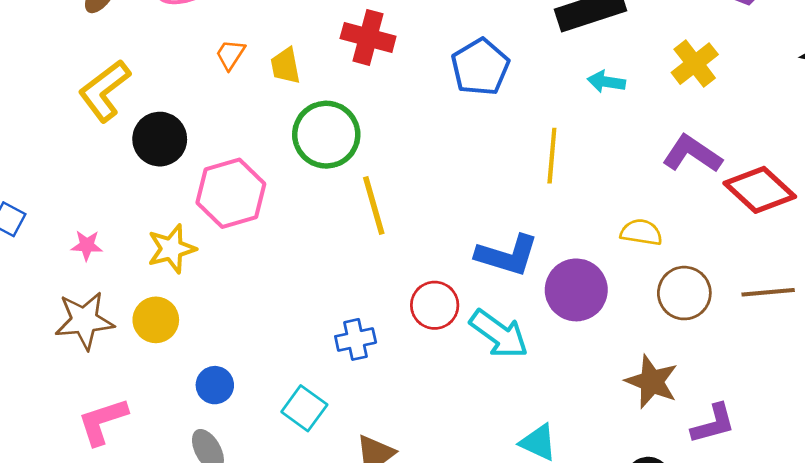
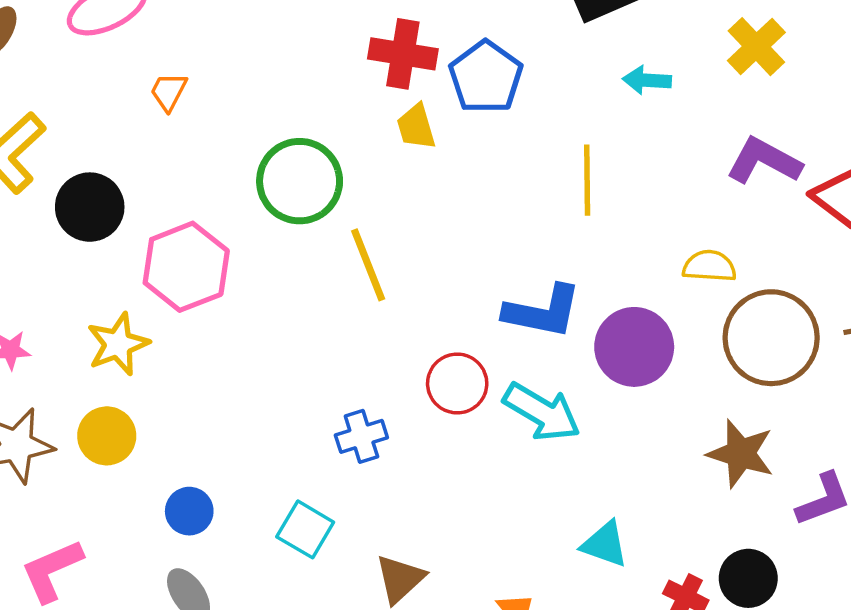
red cross: (368, 37) -> (403, 54), moved
yellow trapezoid: (285, 66) -> (416, 127), moved
brown circle: (684, 293) -> (771, 338), size x1.4

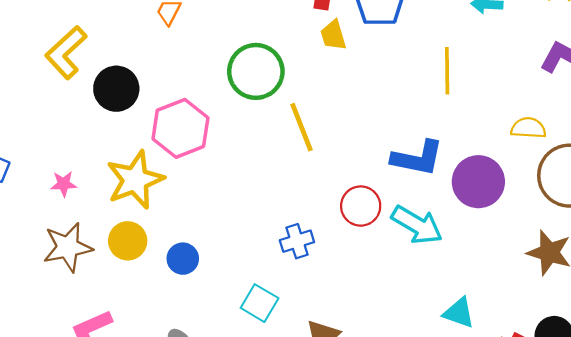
yellow star: (118, 344) -> (135, 180), size x1.4
blue circle: (189, 511) -> (183, 259), moved

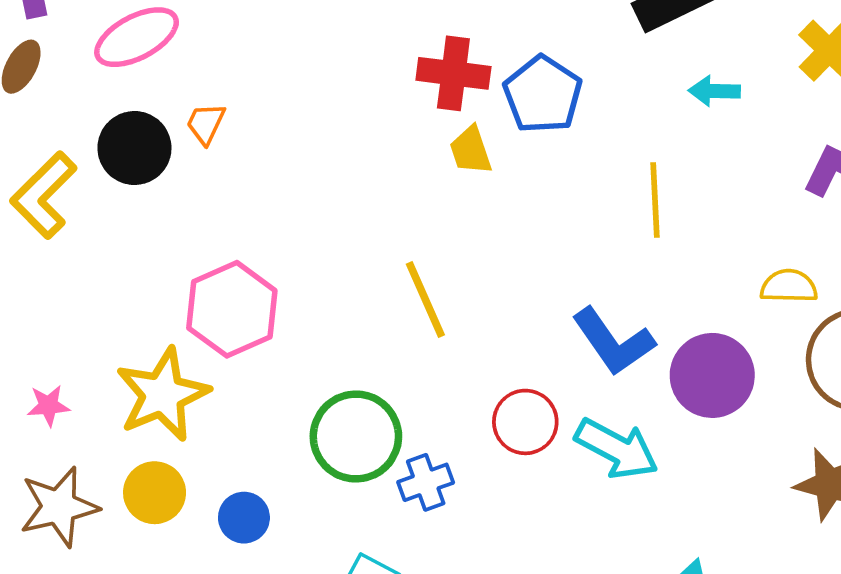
green circle: (256, 71) -> (356, 437), moved
black circle: (116, 89) -> (134, 148), moved
blue L-shape: (418, 158) -> (613, 342), turned 46

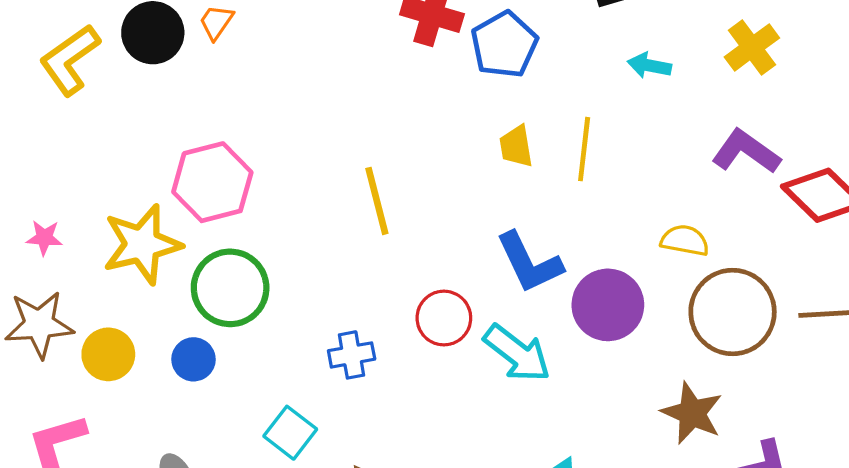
yellow trapezoid: (471, 150) -> (516, 146), moved
green circle: (356, 437) -> (230, 288), moved
yellow circle: (155, 493) -> (108, 354), moved

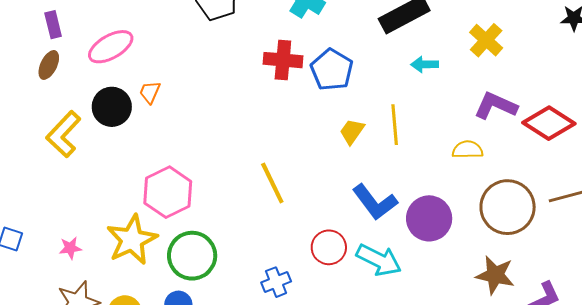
yellow trapezoid: (516, 146) -> (352, 132), turned 56
yellow semicircle: (685, 240) -> (468, 150), moved

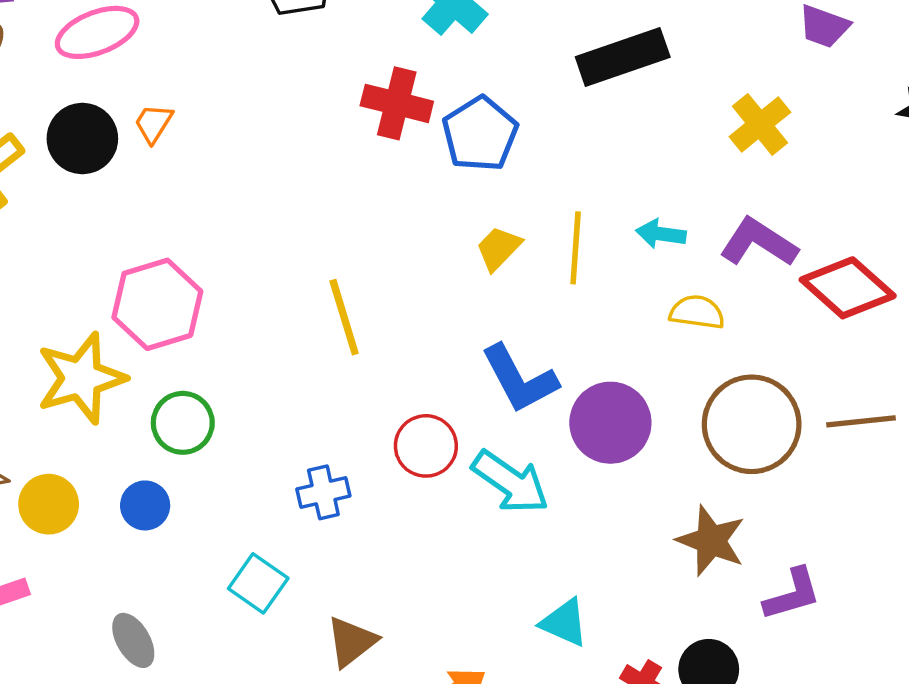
cyan arrow: (425, 64) -> (661, 234), moved
green circle: (192, 256) -> (183, 423), size x0.7

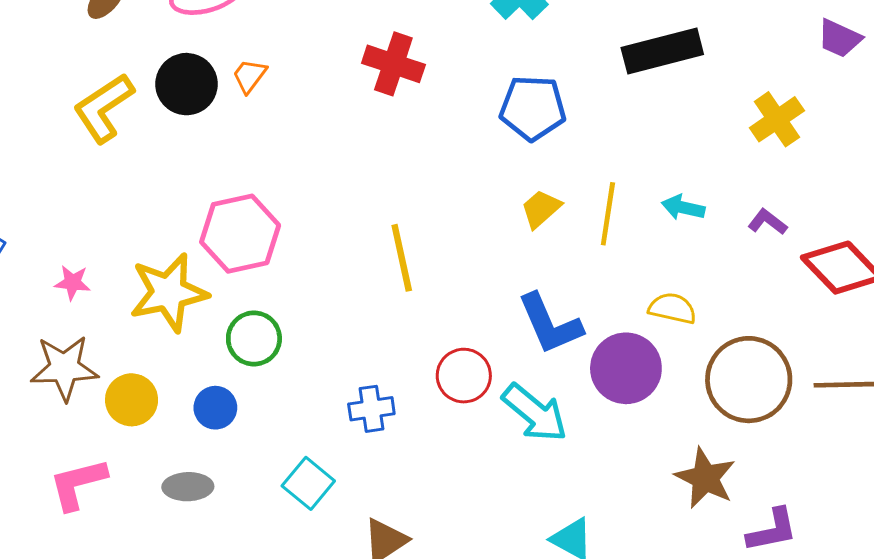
red cross: (397, 103) -> (393, 64), moved
blue pentagon: (480, 134) -> (533, 108), turned 30
purple L-shape: (759, 242) -> (768, 222), size x0.6
yellow semicircle: (697, 312) -> (672, 308), moved
gray ellipse: (133, 640) -> (188, 487), moved, turned -66

